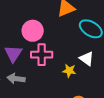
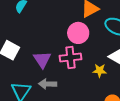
pink circle: (33, 31) -> (78, 33), moved

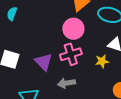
gray arrow: (48, 84) -> (66, 83), moved

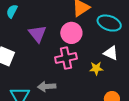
purple triangle: (44, 62) -> (37, 34), moved
gray arrow: (66, 83) -> (47, 86), moved

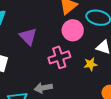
pink circle: (71, 33) -> (73, 30), moved

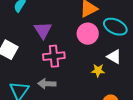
pink cross: (59, 57) -> (54, 56), moved

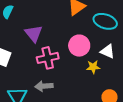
pink circle: (88, 34) -> (79, 46), moved

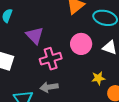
yellow star: (93, 67) -> (98, 78), moved

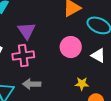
pink cross: (51, 59) -> (23, 56), moved

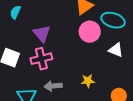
pink circle: (71, 47) -> (90, 32), moved
yellow star: (82, 84) -> (88, 81), moved

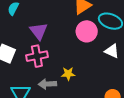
yellow star: (88, 81) -> (68, 74), moved

